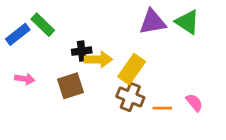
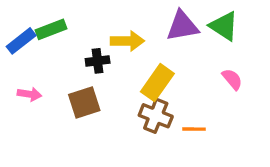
green rectangle: (43, 25) -> (51, 29), turned -65
yellow arrow: (98, 59) -> (127, 41), moved
pink semicircle: (194, 103) -> (232, 79), moved

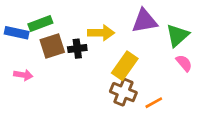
green triangle: (224, 26) -> (177, 35), moved, turned 45
blue rectangle: (21, 41) -> (17, 33), turned 50
brown square: (84, 102) -> (52, 46), moved
orange line: (194, 129) -> (154, 103), turned -30

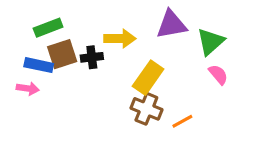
blue rectangle: (17, 33) -> (39, 65), moved

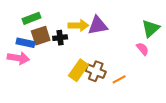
purple triangle: (171, 24) -> (98, 25), moved
green triangle: (211, 42) -> (151, 29), moved
yellow rectangle: (148, 78) -> (78, 70), moved
pink arrow: (28, 89) -> (18, 58), size x1.5

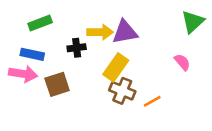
green triangle: (151, 29) -> (193, 22), moved
brown square: (41, 36) -> (57, 84), moved
yellow rectangle: (78, 70) -> (116, 67), moved

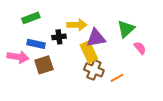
green triangle: (193, 22) -> (126, 29), moved
purple triangle: (125, 32) -> (96, 38), moved
blue rectangle: (32, 54) -> (36, 44), moved
yellow rectangle: (116, 67) -> (89, 52), turned -60

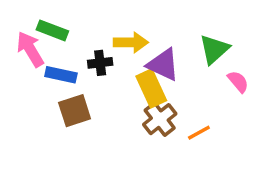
green rectangle: (31, 18) -> (52, 30), turned 42
purple triangle: (96, 38) -> (163, 65), turned 35
pink arrow: (18, 57) -> (30, 49), moved, turned -130
brown cross: (94, 70) -> (160, 119), turned 30

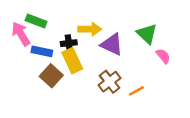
green triangle: (214, 49) -> (147, 34), turned -35
yellow rectangle: (151, 88) -> (72, 61), moved
brown square: (75, 111) -> (51, 76), turned -30

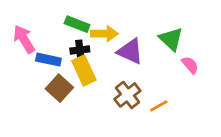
green rectangle: (36, 21) -> (77, 24), moved

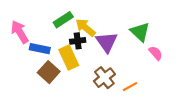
green rectangle: (77, 24) -> (63, 20), turned -54
yellow arrow: (104, 34) -> (85, 27), turned -140
black cross: (80, 50) -> (78, 41), moved
purple triangle: (130, 51) -> (107, 42), turned 30

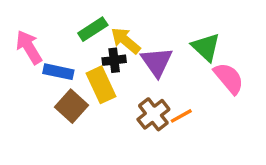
pink semicircle: (156, 53) -> (229, 78), size x1.5
orange line: (130, 87) -> (181, 116), moved

